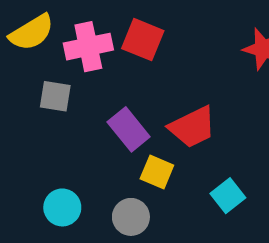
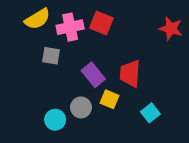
red trapezoid: (192, 127) -> (130, 73), turned 120
gray circle: (131, 217) -> (81, 107), moved

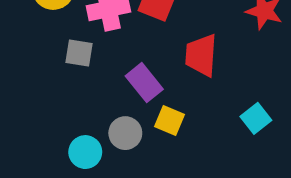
red trapezoid: (130, 73) -> (201, 55), moved
cyan square: (150, 113) -> (256, 118), moved

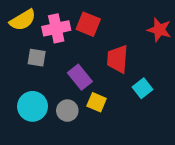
cyan square: (256, 118) -> (143, 88), moved
cyan circle: (85, 152) -> (33, 106), moved, size x1.4

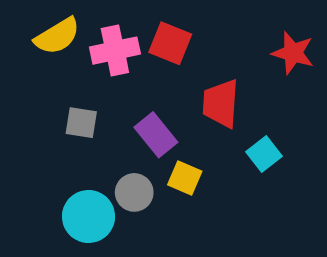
gray square: (37, 58) -> (81, 123), moved
cyan circle: (33, 106) -> (88, 216), moved

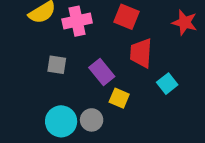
red square: (170, 43) -> (126, 17), moved
gray circle: (134, 192) -> (92, 120), moved

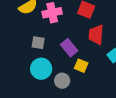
cyan circle: (61, 121) -> (41, 69), moved

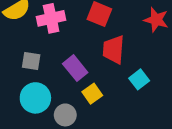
yellow square: (81, 66) -> (92, 94), turned 32

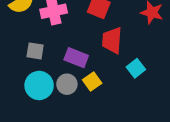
purple rectangle: (75, 68) -> (76, 58), turned -30
gray circle: (65, 115) -> (67, 84), moved

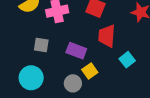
gray circle: (67, 84) -> (73, 83), moved
cyan circle: (39, 85) -> (31, 78), moved

